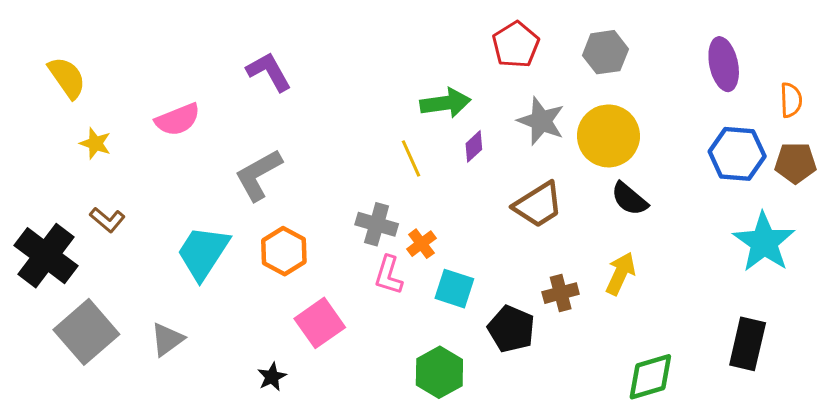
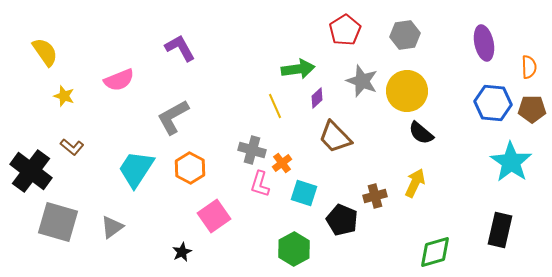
brown trapezoid: (538, 205) -> (335, 137), moved, turned 78
gray square: (86, 332) -> (58, 222), turned -33

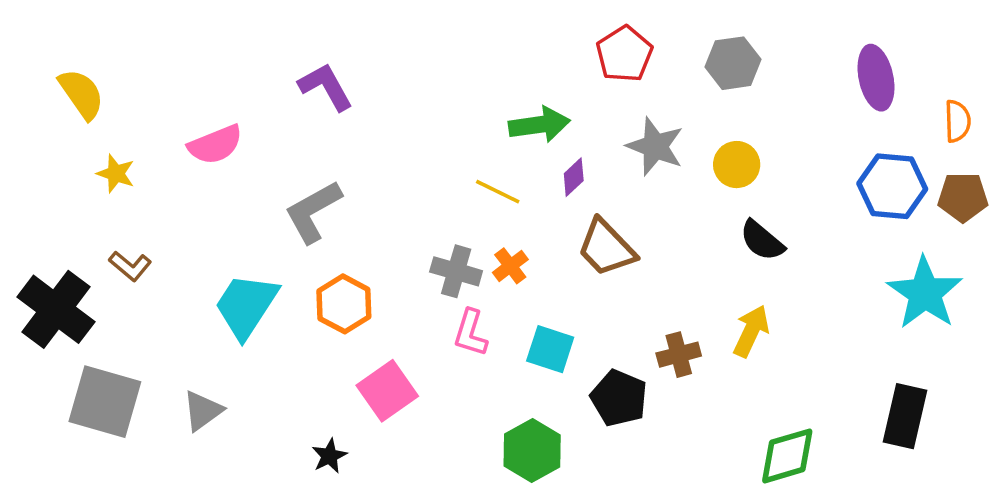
yellow circle: (407, 91) -> (737, 165), size x0.6
yellow line: (275, 106) -> (498, 192), turned -40
orange cross: (282, 163) -> (510, 266), moved

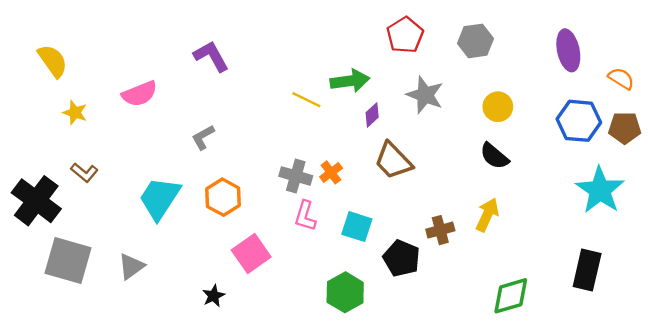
orange semicircle: (957, 121) -> (621, 79), turned -56
yellow circle: (737, 165) -> (498, 107), moved
yellow line: (498, 192) -> (306, 100), moved
gray L-shape: (313, 212) -> (203, 137), size x0.6

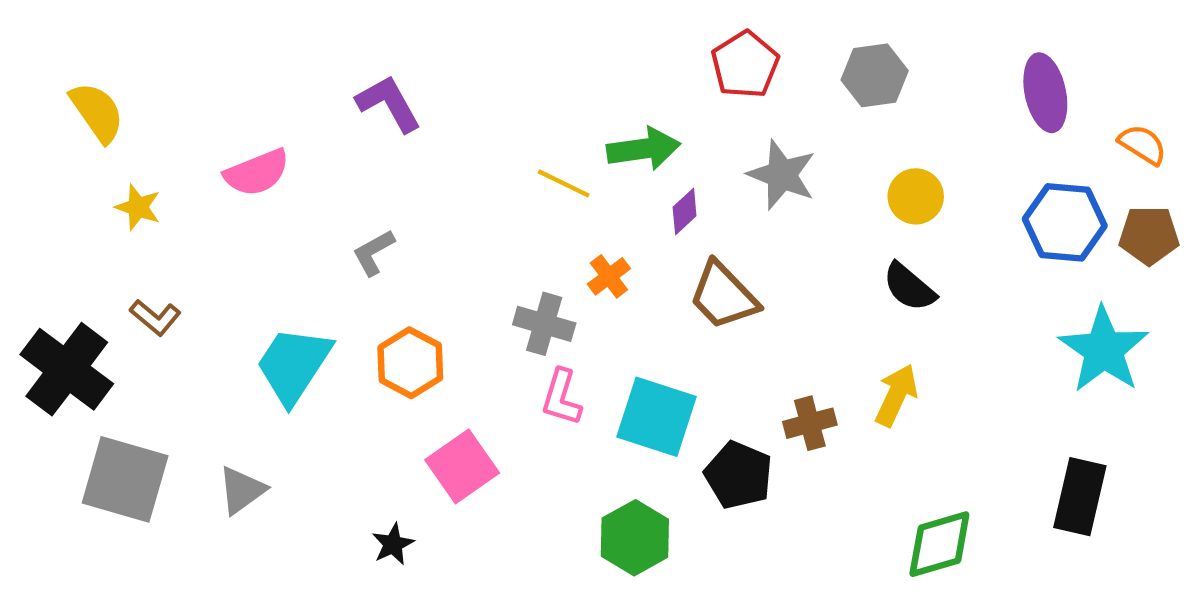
orange cross: (331, 172) -> (609, 276), moved
cyan square: (357, 227) -> (656, 417), size x1.4

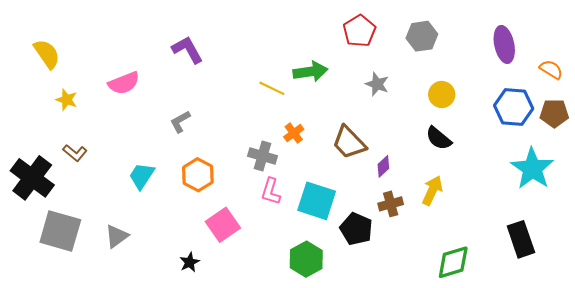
gray star: (782, 175) -> (377, 84), size x0.7
purple diamond: (685, 212) -> (383, 166), moved
cyan trapezoid: (294, 365) -> (142, 176), size x0.7
black rectangle: (1080, 497) -> (521, 239), turned -32

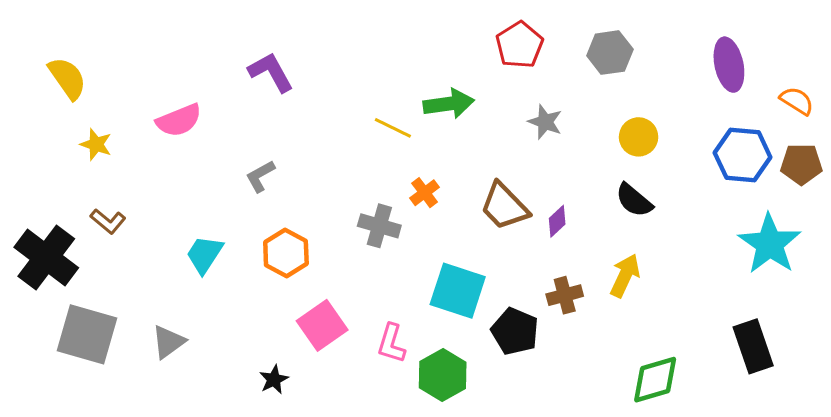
purple diamond: (383, 166) -> (557, 221), moved
pink L-shape: (271, 191) -> (391, 343), moved

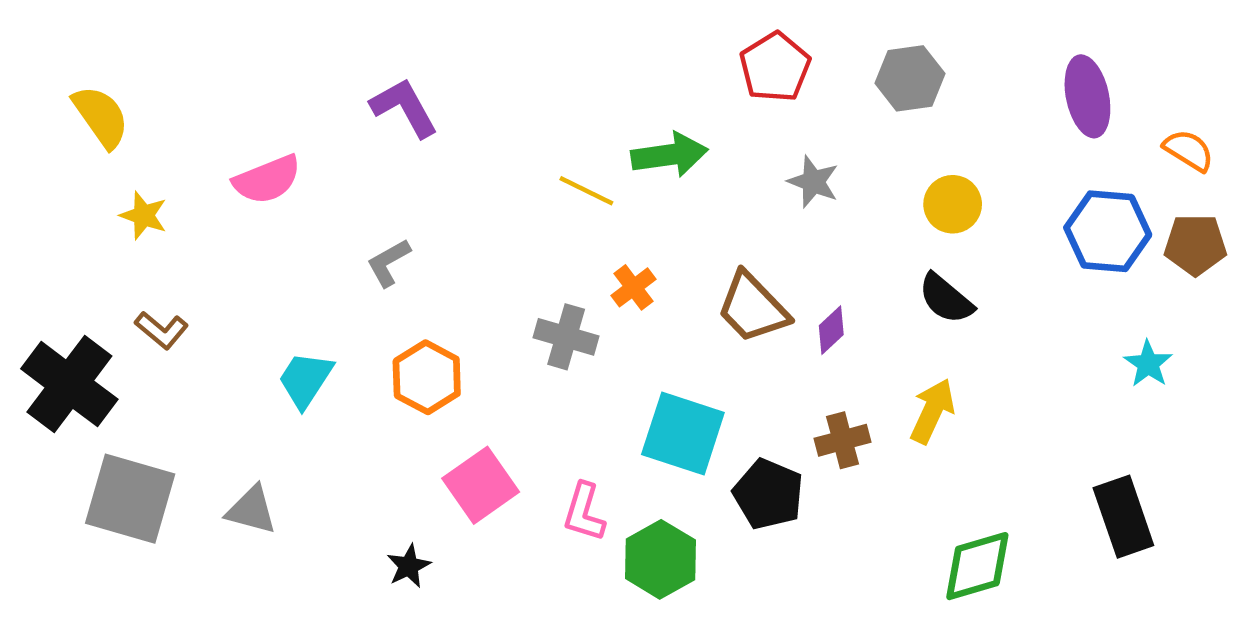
cyan star: (770, 244) -> (1148, 364), size x0.5
gray triangle: (168, 342) -> (251, 510), turned 51

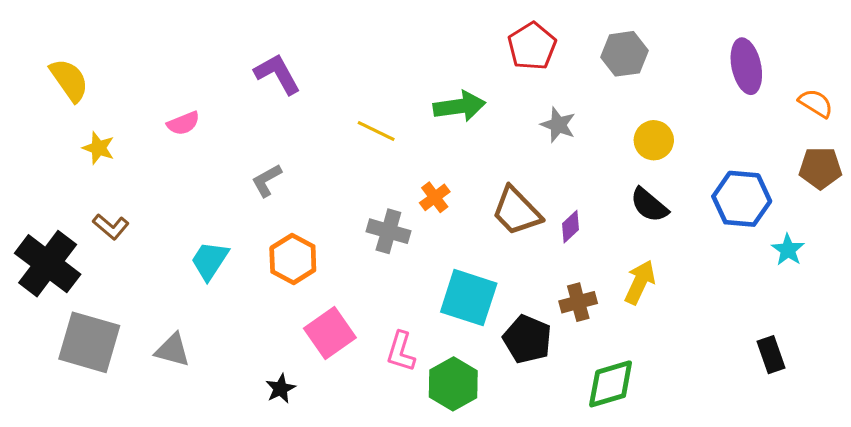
pink semicircle: (267, 180) -> (183, 123), size x0.7
yellow line: (586, 191) -> (376, 131), moved
blue hexagon: (1108, 231) -> (742, 199), moved
black rectangle: (1123, 517) -> (771, 355), size x0.7
green diamond: (977, 566) -> (611, 384), moved

